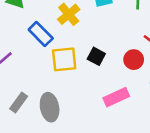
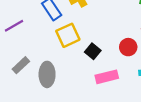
black square: (96, 56) -> (93, 51), moved
yellow square: (64, 59) -> (68, 35), turned -30

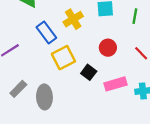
red circle: (128, 47) -> (108, 48), moved
pink rectangle: (107, 77) -> (115, 84), moved

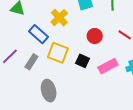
yellow square: (63, 58) -> (58, 53), turned -30
gray rectangle: (18, 89) -> (31, 62), moved

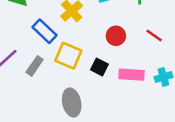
pink rectangle: (108, 66) -> (132, 75), turned 30
gray ellipse: (49, 91) -> (72, 103), moved

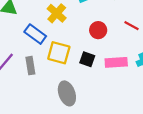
gray rectangle: (35, 66) -> (30, 66), turned -36

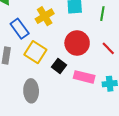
red circle: (98, 30) -> (77, 43), size x1.5

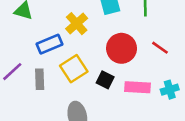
blue rectangle: (20, 29) -> (49, 44), turned -66
yellow square: (35, 52) -> (74, 69), turned 35

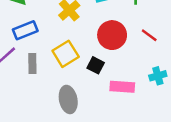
blue rectangle: (49, 44) -> (25, 30), moved
pink rectangle: (138, 87) -> (122, 87), moved

